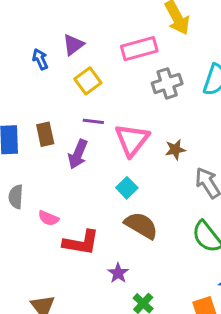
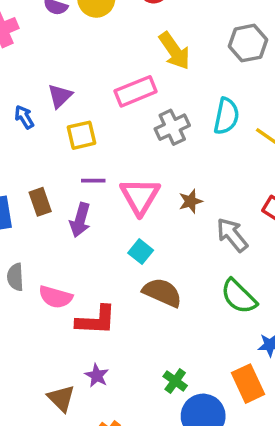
yellow square: (88, 81) -> (81, 135), turned 30
pink semicircle: (48, 218) -> (56, 297), size x1.4
purple star: (118, 273) -> (97, 376), moved

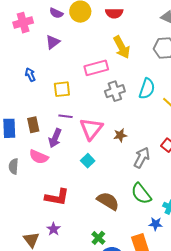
purple triangle: (60, 96) -> (53, 42), moved
gray arrow: (232, 235) -> (142, 158), turned 60
brown semicircle: (162, 292) -> (108, 201), moved
pink semicircle: (56, 297) -> (39, 157), moved

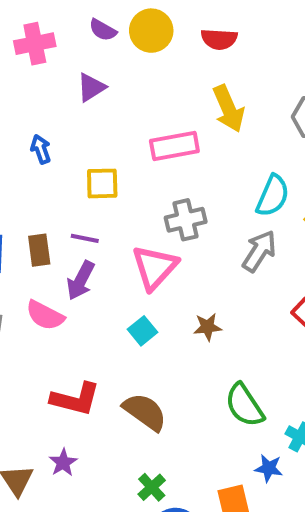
gray cross: (115, 91) -> (186, 220), moved
purple line: (65, 116) -> (85, 238), moved
brown star: (120, 135) -> (208, 327), moved
gray arrow: (142, 158) -> (259, 251), moved
brown semicircle: (108, 201) -> (145, 412), moved

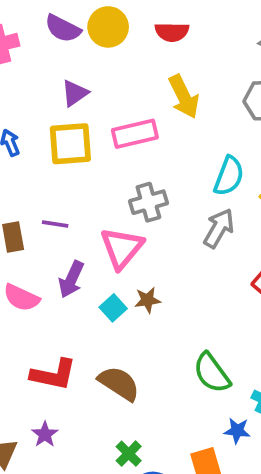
purple semicircle: (103, 30) -> (63, 29), size x1.4
purple triangle: (91, 87) -> (75, 93), moved
yellow square: (102, 183) -> (70, 144), moved, size x1.4
purple arrow: (81, 280) -> (71, 279), moved
brown star: (208, 327) -> (147, 300), moved

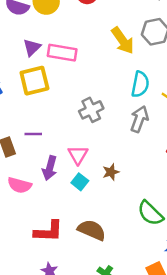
yellow arrow: (184, 97) -> (123, 41), moved
pink rectangle: (135, 134) -> (62, 53), moved, turned 32
pink triangle: (122, 248) -> (78, 155), moved, size x0.7
brown star: (147, 300) -> (111, 172), moved

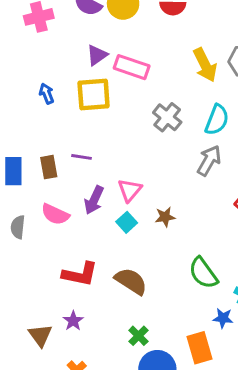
gray cross: (91, 110) -> (167, 117), moved, turned -35

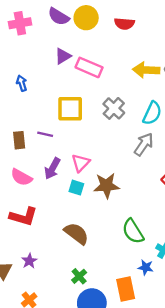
yellow arrow: (205, 65) -> (146, 70), turned 115
yellow square: (94, 94) -> (70, 109), moved
brown star: (165, 217) -> (106, 186), size x1.6
cyan square: (127, 222) -> (76, 188), turned -35
red L-shape: (80, 274) -> (23, 217), moved

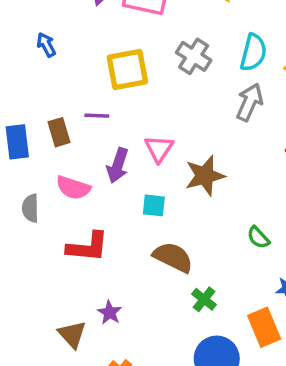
cyan square: (76, 188) -> (154, 205), moved
green semicircle: (133, 231) -> (258, 238), size x0.6
green cross: (79, 276) -> (204, 299), moved

